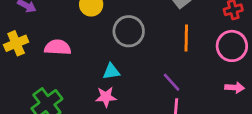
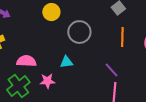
pink semicircle: (58, 47) -> (26, 61), moved
pink star: (106, 97) -> (47, 81), moved

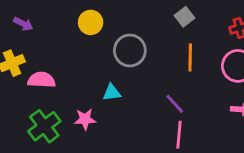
pink semicircle: (26, 61) -> (42, 80), moved

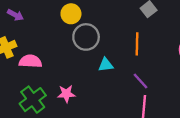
gray circle: (130, 50) -> (86, 37), moved
orange line: (190, 57) -> (137, 44), moved
cyan triangle: (112, 93) -> (106, 65), moved

